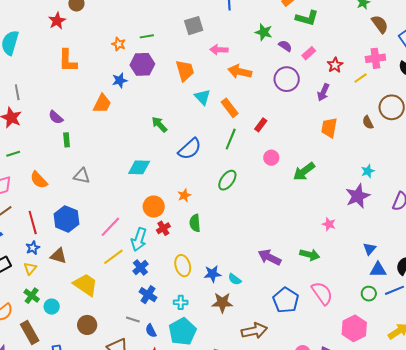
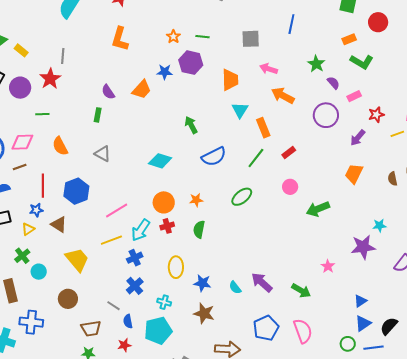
purple semicircle: (56, 117) -> (108, 92), moved
blue triangle: (378, 270) -> (363, 323), turned -48
cyan semicircle: (235, 279) -> (235, 288), moved

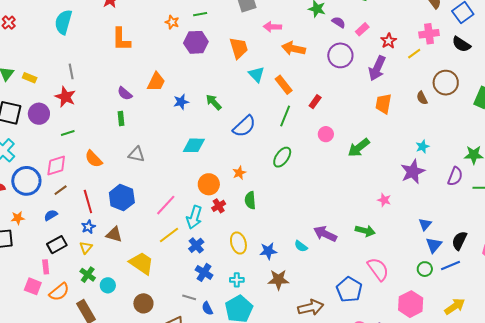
blue star: (165, 72) -> (181, 102), moved
purple arrow: (358, 138) -> (377, 68), size x1.4
blue pentagon: (266, 328) -> (349, 289), moved

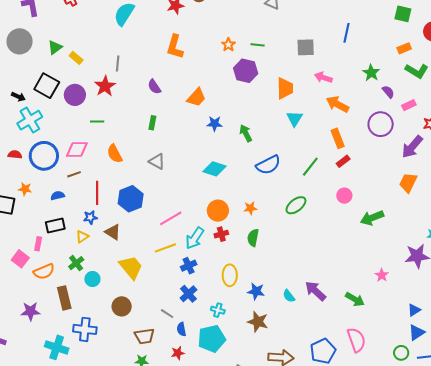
orange rectangle: (284, 85) -> (338, 138), moved
purple semicircle: (125, 93) -> (154, 87), moved

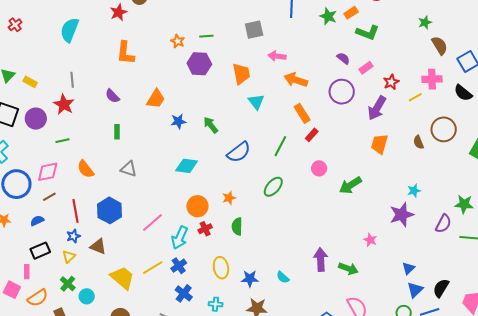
green star: (371, 73) -> (328, 16), moved
yellow line: (165, 248) -> (153, 268), moved
purple arrow: (316, 291) -> (321, 260), moved, turned 55

